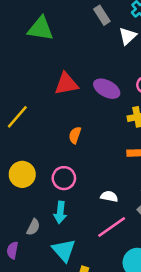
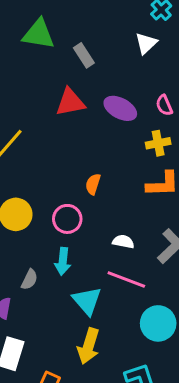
gray rectangle: (102, 15) -> (84, 55), moved
orange semicircle: (75, 135) -> (93, 184), moved
pink line: (112, 227) -> (126, 280), turned 56
cyan triangle: (64, 250) -> (87, 301), moved

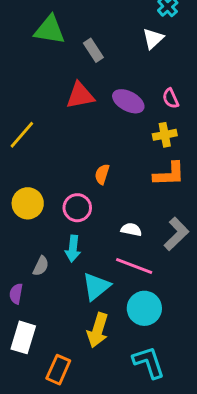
cyan triangle: (87, 301) -> (96, 286), turned 32
cyan circle: (158, 323) -> (144, 308), moved

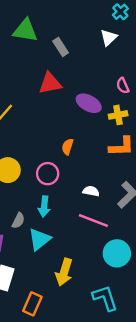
purple ellipse: (128, 101) -> (89, 103), moved
cyan triangle: (96, 286) -> (39, 239), moved
cyan circle: (144, 308) -> (117, 253), moved

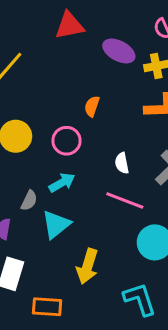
white semicircle: (91, 191) -> (122, 163), turned -112
cyan arrow: (44, 206) -> (62, 183), turned -126
orange rectangle: (32, 304) -> (47, 307), turned 70

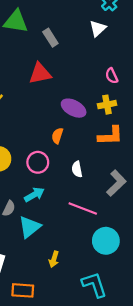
purple ellipse: (119, 51) -> (74, 108), moved
white semicircle: (122, 163) -> (77, 169), moved
yellow arrow: (87, 266) -> (54, 259), size x0.6

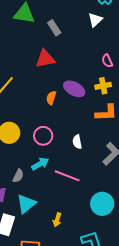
orange semicircle: (57, 136) -> (51, 98), moved
pink line: (83, 208) -> (67, 176), moved
cyan triangle: (30, 227) -> (26, 204), moved

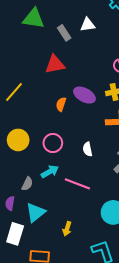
white triangle: (95, 20) -> (88, 25), moved, turned 35

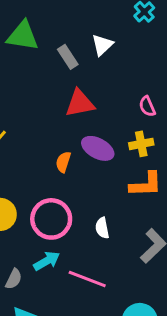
white triangle: (88, 25) -> (102, 45), turned -35
red triangle: (55, 64) -> (80, 103), moved
pink circle: (53, 143) -> (51, 219), size x1.4

